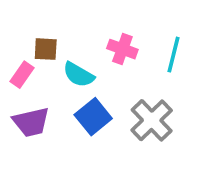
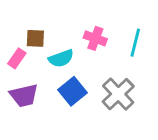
cyan semicircle: (79, 75) -> (61, 58), turned -50

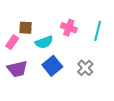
gray cross: (118, 94) -> (85, 68), size x0.7

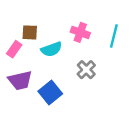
blue square: (52, 66) -> (50, 92), moved
gray cross: (85, 68) -> (86, 70), moved

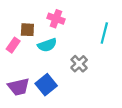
pink cross: (80, 32) -> (56, 19), moved
purple trapezoid: (20, 80) -> (19, 87), moved

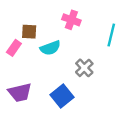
pink cross: (56, 19) -> (71, 20), moved
blue square: (46, 85) -> (62, 96), moved

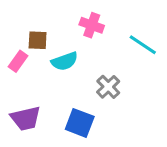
cyan line: (111, 35) -> (143, 45), turned -70
blue square: (62, 96) -> (80, 123), turned -30

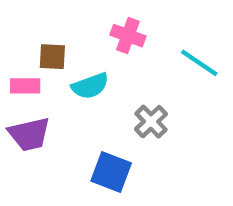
pink rectangle: (18, 61) -> (25, 86), turned 55
purple trapezoid: (26, 118) -> (29, 134), moved

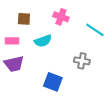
brown square: (52, 57) -> (24, 19), moved
gray cross: (151, 122) -> (82, 61), moved, turned -35

